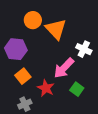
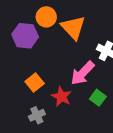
purple hexagon: (16, 49) -> (25, 36), moved

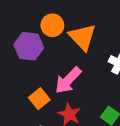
pink arrow: (83, 73) -> (68, 80), moved

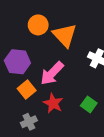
purple hexagon: (29, 46) -> (17, 62), moved

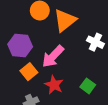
orange triangle: (65, 35) -> (65, 20), turned 35

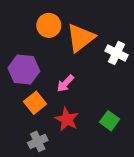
white cross: (95, 42) -> (116, 53), moved
pink arrow: (53, 56) -> (65, 83), size x0.6

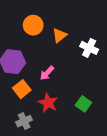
orange triangle: (81, 38) -> (59, 35), size x0.6

